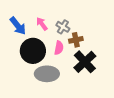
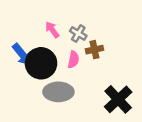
blue arrow: (18, 26) -> (22, 55), moved
black cross: (85, 62) -> (118, 99), moved

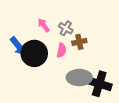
gray ellipse: (58, 92) -> (79, 78), moved
black cross: (118, 99) -> (99, 84), turned -30

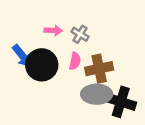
pink arrow: (44, 25) -> (53, 30), turned 128
brown cross: (79, 42) -> (99, 69), moved, size x1.5

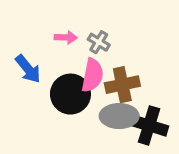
pink semicircle: (75, 61) -> (92, 75), size x1.5
black circle: (42, 65) -> (70, 94), moved

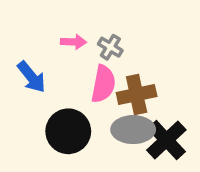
black circle: (70, 94) -> (68, 131), moved
black cross: (149, 125) -> (166, 140), turned 30

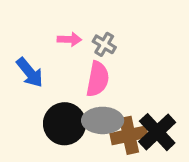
brown cross: (137, 94) -> (129, 135), moved
gray ellipse: (133, 130) -> (103, 120), moved

